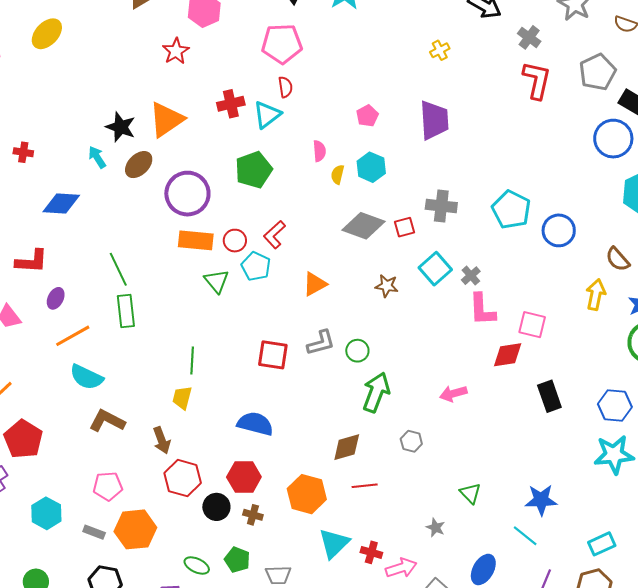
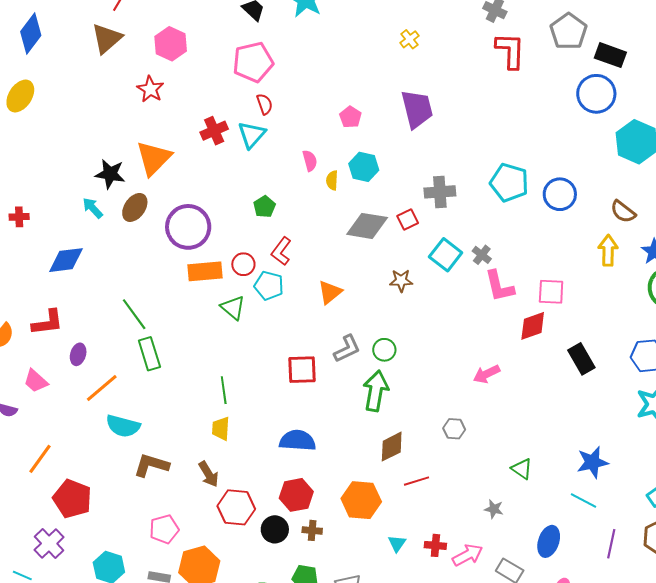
green pentagon: (254, 170) -> (264, 207), moved, size x0.6
green arrow: (376, 392) -> (376, 391), moved
cyan triangle: (334, 543) -> (397, 544), size x0.6

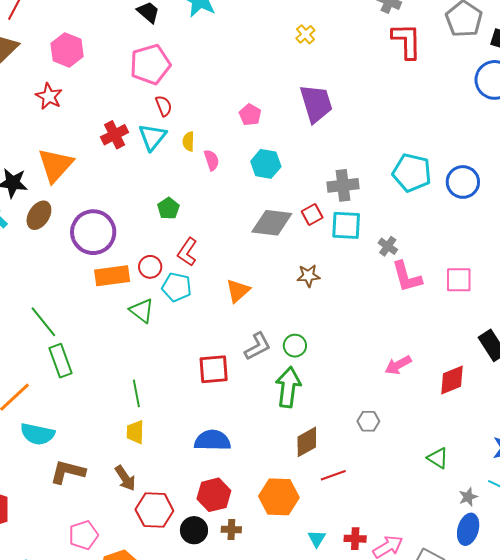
yellow semicircle: (332, 180) -> (188, 141), moved
cyan square: (446, 255) -> (346, 225), moved, turned -32
red diamond: (533, 326) -> (452, 380), moved
gray star: (494, 509) -> (468, 497), moved, turned -30

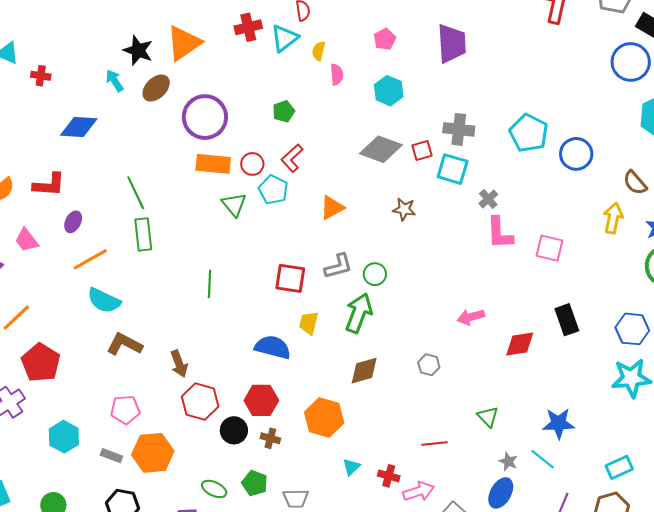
yellow trapezoid: (135, 432) -> (309, 323), moved
red line: (333, 475) -> (434, 443), moved
gray star: (468, 497) -> (508, 461), turned 30

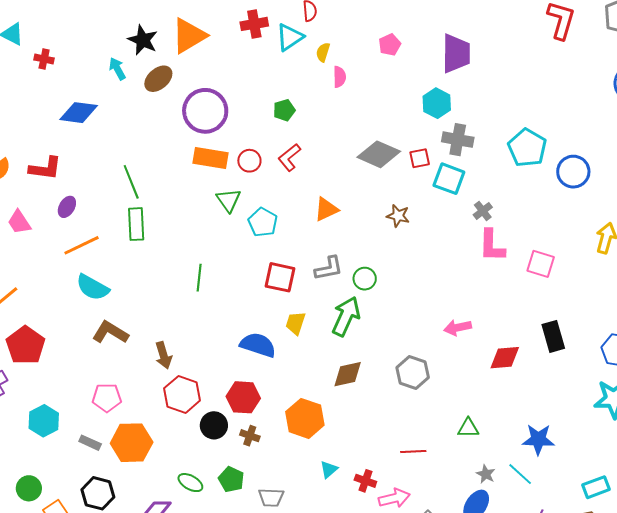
cyan hexagon: (389, 91) -> (437, 103), moved
cyan pentagon: (273, 190) -> (263, 222), moved
gray hexagon: (429, 365) -> (413, 372), size x1.5
green triangle: (488, 417) -> (468, 428), turned -50

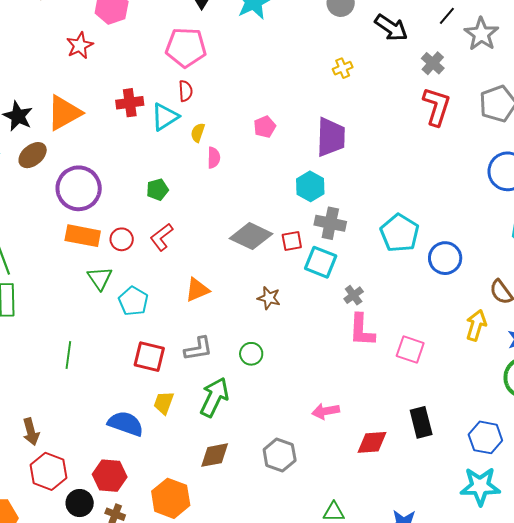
green circle: (365, 279) -> (251, 354), moved

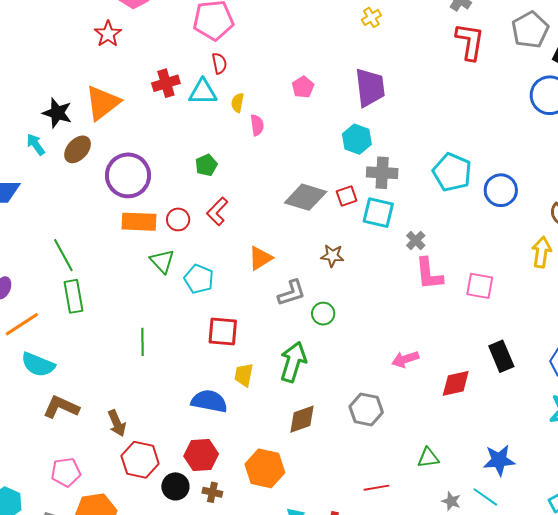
cyan triangle: (165, 117) -> (203, 92), turned 40
gray L-shape: (198, 349) -> (292, 293), moved

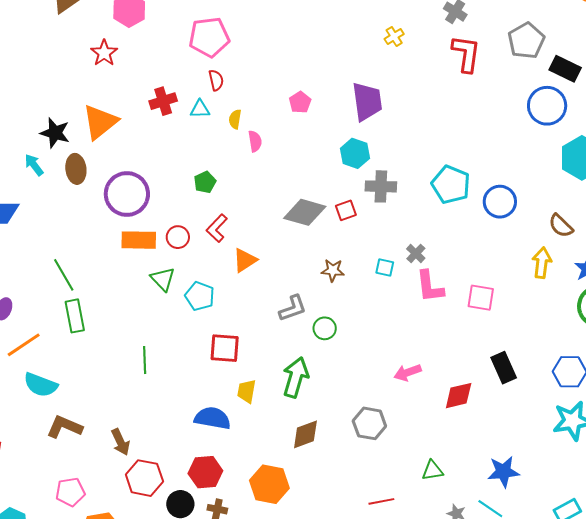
yellow cross: (371, 17) -> (394, 36), moved
cyan triangle: (203, 92) -> (200, 109), size x0.7
brown ellipse: (78, 149) -> (76, 169), turned -48
cyan square: (378, 213) -> (385, 267), moved, size x0.6
orange triangle: (260, 258) -> (245, 260), moved

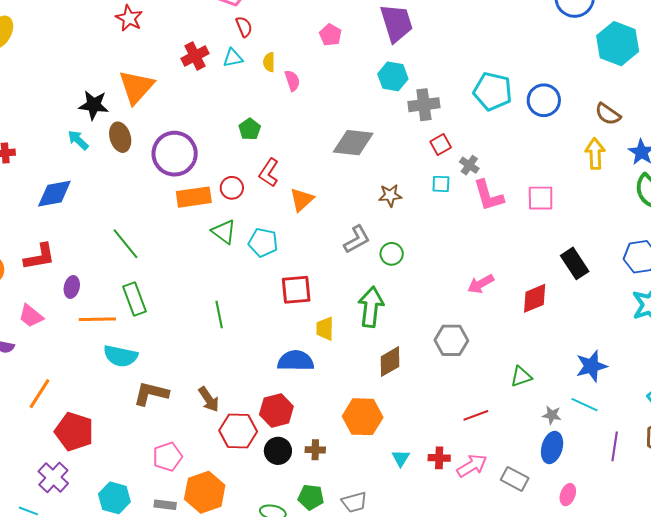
red square: (346, 210) -> (441, 145), moved
green rectangle: (75, 316) -> (135, 299), moved
orange line: (24, 345) -> (97, 319), turned 42
red hexagon: (205, 472) -> (276, 411), moved

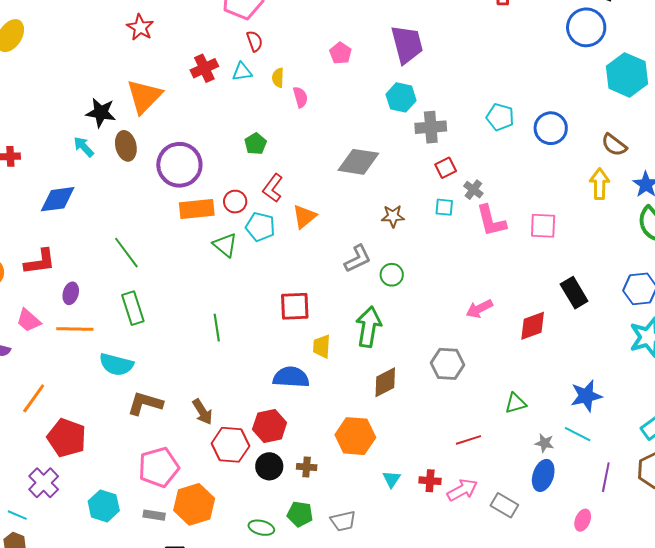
cyan pentagon: (493, 91) -> (500, 117), size x0.7
cyan pentagon: (263, 242) -> (260, 227), moved
orange line: (97, 319) -> (75, 329), moved
pink pentagon: (167, 457) -> (159, 467), size x1.4
pink ellipse: (568, 495) -> (583, 520), moved

